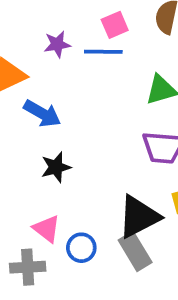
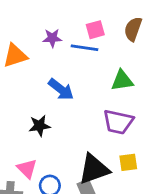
blue arrow: (42, 114) -> (61, 89), moved

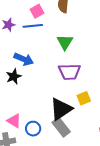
green triangle: (122, 81) -> (65, 42), turned -36
black star: (39, 126) -> (14, 76), moved

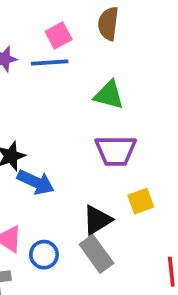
green triangle: (65, 42) -> (109, 95), turned -48
blue arrow: (24, 59) -> (36, 182), moved
black triangle: (61, 109) -> (97, 220), size x0.7

